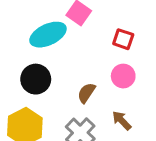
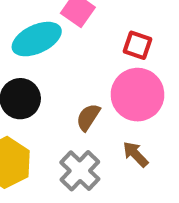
pink circle: (123, 76) -> (137, 95), size x1.6

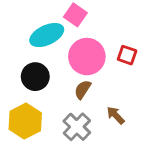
red square: (137, 45) -> (127, 55), moved
pink circle: (137, 95) -> (87, 57), moved

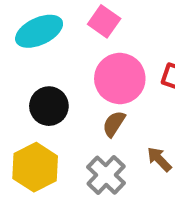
cyan ellipse: (47, 35) -> (39, 31), moved

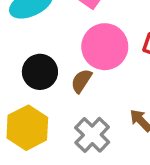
brown semicircle: (114, 124) -> (81, 81), moved

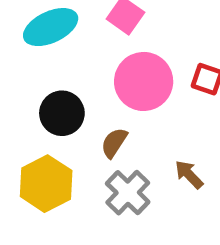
brown semicircle: (81, 81) -> (114, 143), moved

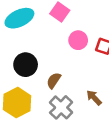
pink circle: (144, 81) -> (78, 40), moved, size x0.6

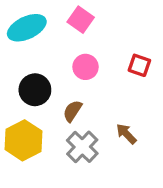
pink circle: (78, 40) -> (86, 67), moved

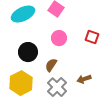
brown arrow: (126, 134) -> (84, 79), turned -64

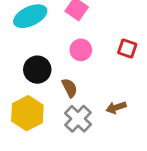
brown semicircle: (51, 65) -> (70, 88), turned 120

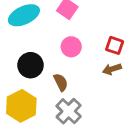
brown arrow: (116, 108) -> (112, 69), moved

